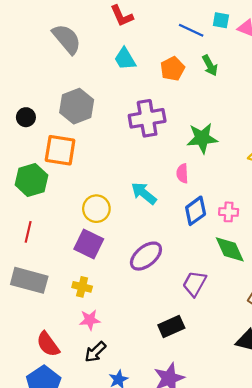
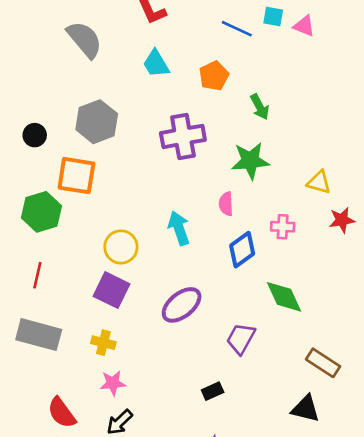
green arrow: (210, 65) -> (260, 107), moved
cyan arrow: (144, 193) -> (179, 228), turned 32
pink cross: (229, 212) -> (283, 227), moved
black rectangle: (171, 327) -> (213, 391), size x0.7

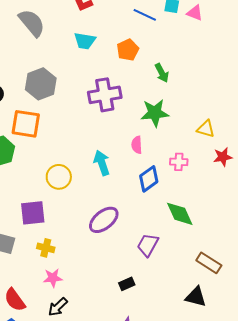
cyan trapezoid: (156, 64) -> (85, 41), turned -50
purple square: (111, 290) -> (33, 213), moved, turned -32

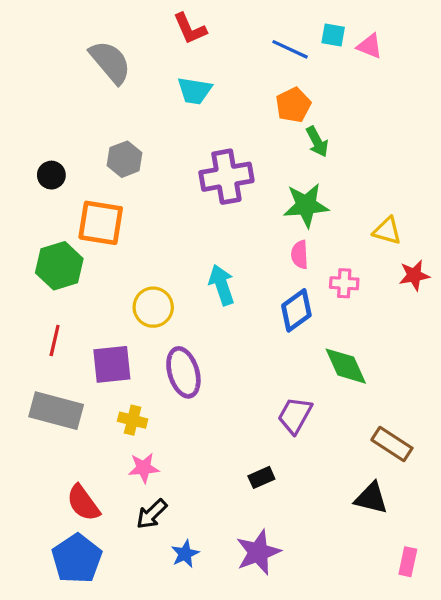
orange pentagon: (128, 50) -> (293, 105), moved
gray hexagon: (41, 84) -> (125, 159), size x0.7
pink semicircle: (137, 145) -> (300, 255), moved
purple ellipse: (104, 220) -> (183, 372), moved, turned -68

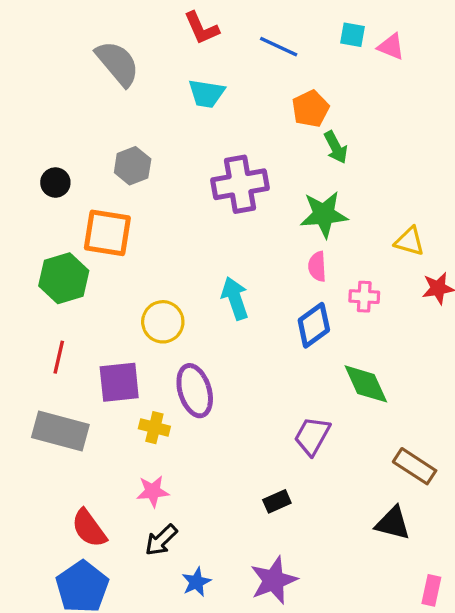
blue line: (290, 49) -> (279, 47), moved
yellow cross: (133, 420) -> (154, 428), moved

